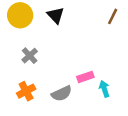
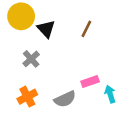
black triangle: (56, 15) -> (46, 29), moved
brown line: (113, 16) -> (86, 29), moved

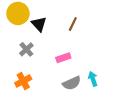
pink rectangle: (90, 82) -> (63, 58), moved
gray semicircle: (65, 99) -> (72, 83), moved

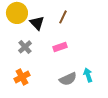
brown line: (73, 24) -> (63, 17), moved
pink rectangle: (63, 58) -> (60, 47), moved

